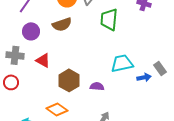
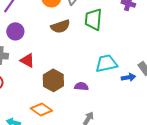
brown semicircle: (62, 24) -> (60, 26), moved

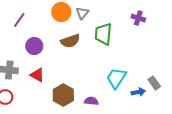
purple circle: (15, 31) -> (34, 46), moved
cyan trapezoid: (106, 63) -> (116, 78), turned -45

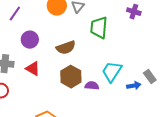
brown semicircle: (70, 41) -> (66, 48), moved
brown hexagon: (63, 95) -> (71, 77), moved
purple semicircle: (91, 101) -> (92, 86), moved

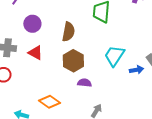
brown semicircle: (66, 48) -> (68, 32), turned -60
purple semicircle: (92, 86) -> (84, 83), moved

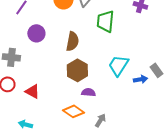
red triangle: (35, 53) -> (32, 91), moved
orange diamond: (49, 102) -> (73, 111), moved

